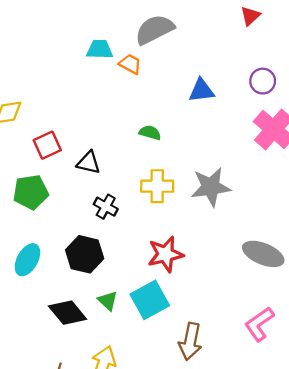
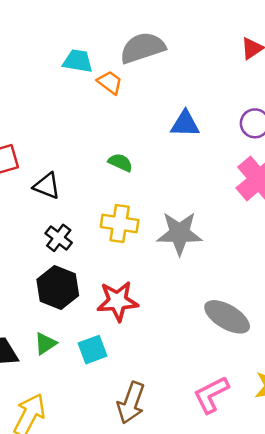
black hexagon: (85, 254) -> (58, 288), moved
cyan square: (150, 300) -> (92, 350), size x0.7
green triangle: (108, 301) -> (45, 344), turned 35

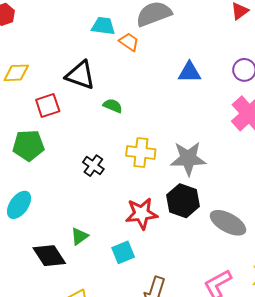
green semicircle: (120, 162) -> (113, 106), moved
black triangle: (47, 186) -> (80, 75), moved, size x1.4
black hexagon: (58, 288) -> (183, 201), moved
green triangle: (45, 344) -> (79, 236), moved

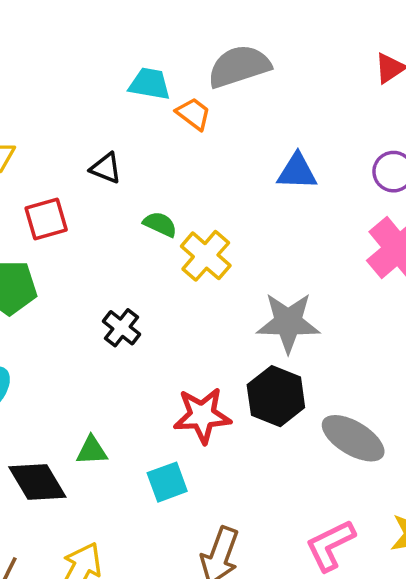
black triangle: (80, 75) -> (106, 168), size x0.6
yellow cross: (141, 153) -> (206, 256), moved, turned 32
green triangle: (79, 236) -> (92, 451), turned 30

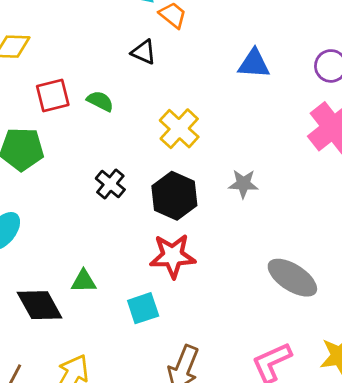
black triangle: (106, 168) -> (144, 52), moved
green semicircle: (160, 224) -> (100, 101), moved
gray star: (288, 322) -> (243, 184), size x0.6
black hexagon: (276, 396) -> (174, 196), moved

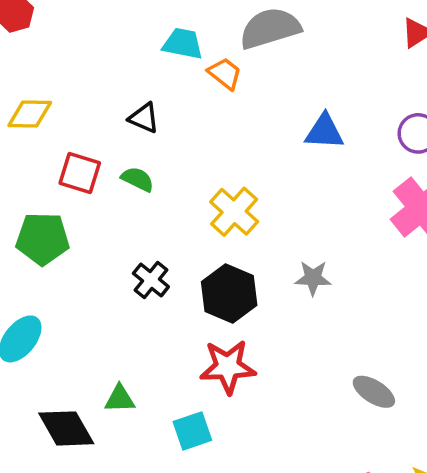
black triangle: (144, 52) -> (144, 118), moved
red square: (53, 95) -> (80, 173), turned 32
gray ellipse: (292, 278) -> (374, 392), size x0.7

